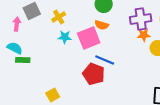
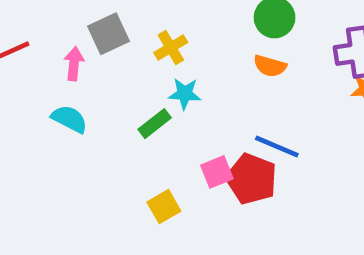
pink square: (89, 38) -> (217, 172), moved, size x0.6
green rectangle: (23, 60) -> (155, 124), moved, turned -40
yellow square: (53, 95) -> (164, 207), moved

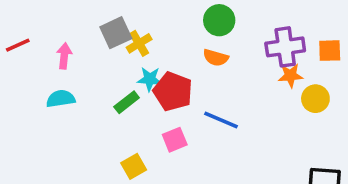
gray square: (109, 34) -> (116, 33), moved
cyan semicircle: (69, 119) -> (61, 99), turned -36
red pentagon: (251, 179) -> (173, 92), moved

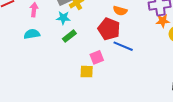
cyan star: (150, 79) -> (63, 18), moved
red pentagon: (173, 92) -> (109, 29), moved
yellow square: (134, 166) -> (87, 72), moved, turned 32

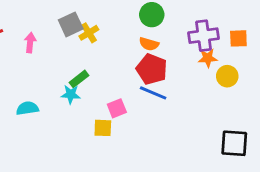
cyan star: (63, 18) -> (71, 94), moved
red pentagon: (109, 29) -> (152, 69), moved
cyan semicircle: (32, 34) -> (27, 108), moved

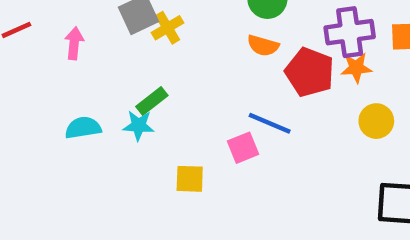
red pentagon: (152, 69) -> (310, 72), moved
yellow circle: (227, 76) -> (376, 121), moved
cyan semicircle: (27, 108) -> (83, 128), moved
pink square: (117, 108) -> (243, 148), moved

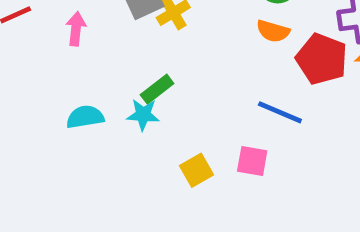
pink square: (243, 148) -> (252, 161), moved, turned 32
yellow square: (190, 179) -> (196, 170), turned -32

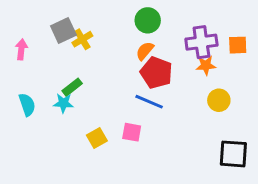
orange semicircle: (273, 31) -> (145, 51), turned 114
red pentagon: (322, 59) -> (156, 73), moved
cyan semicircle: (85, 117) -> (27, 105), turned 80

